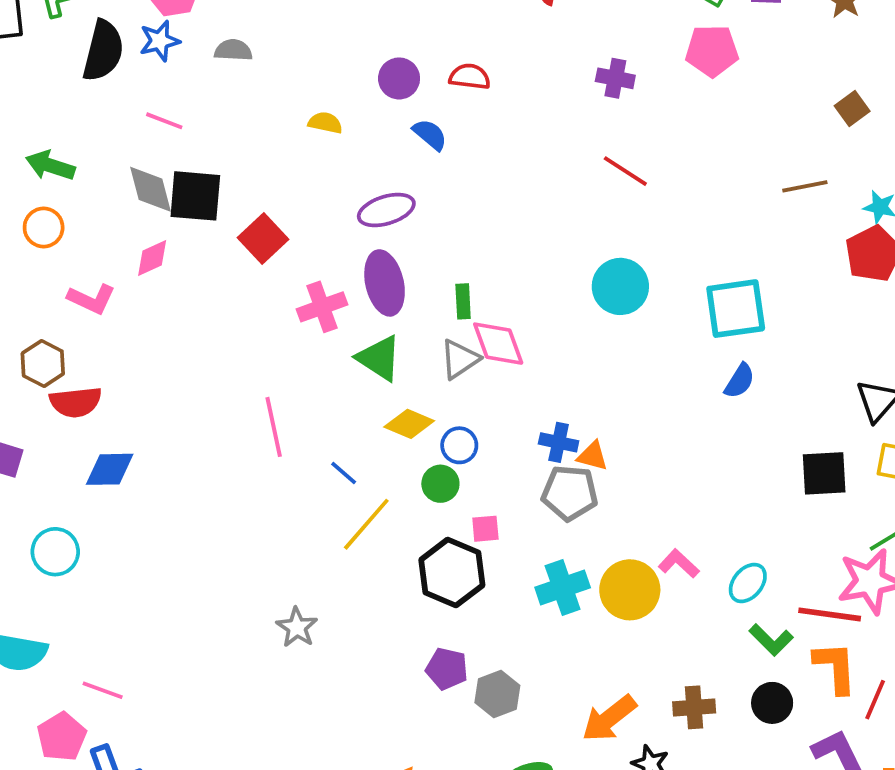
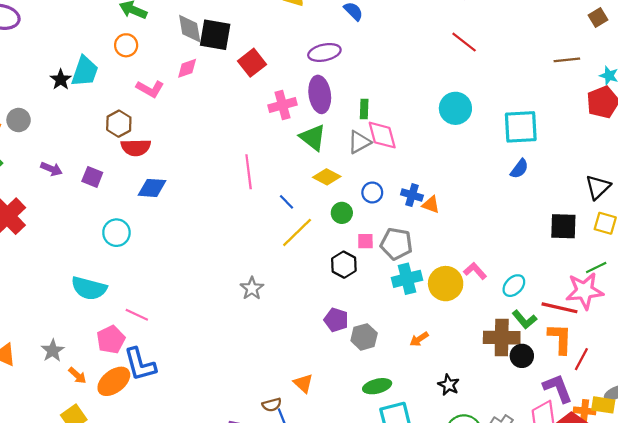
blue circle: (459, 445) -> (372, 192), moved
gray pentagon: (570, 493) -> (396, 244), moved
black hexagon: (452, 572) -> (344, 265), size x0.7
brown cross: (694, 707) -> (502, 338), moved, size x1.5
orange arrow: (609, 718) -> (419, 339), moved, size x0.6

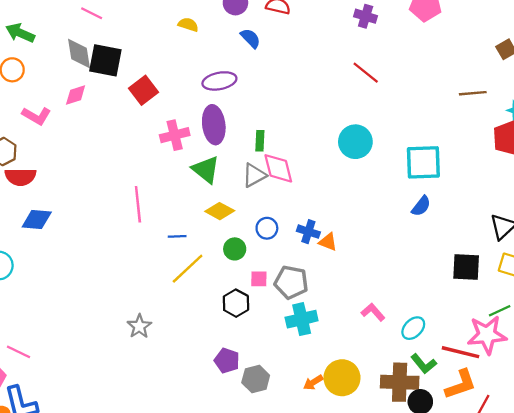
blue line: (287, 202) -> (177, 236), turned -49
yellow circle: (446, 284) -> (342, 378), moved
orange L-shape: (560, 339) -> (461, 384), turned 68

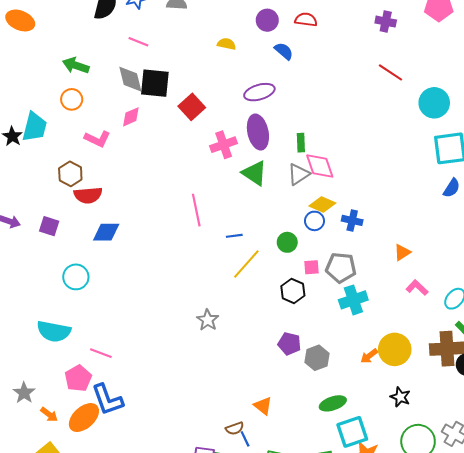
cyan circle: (355, 142) -> (434, 103), moved
yellow diamond: (220, 211) -> (322, 204), moved
orange triangle: (328, 242) -> (402, 252), moved, turned -48

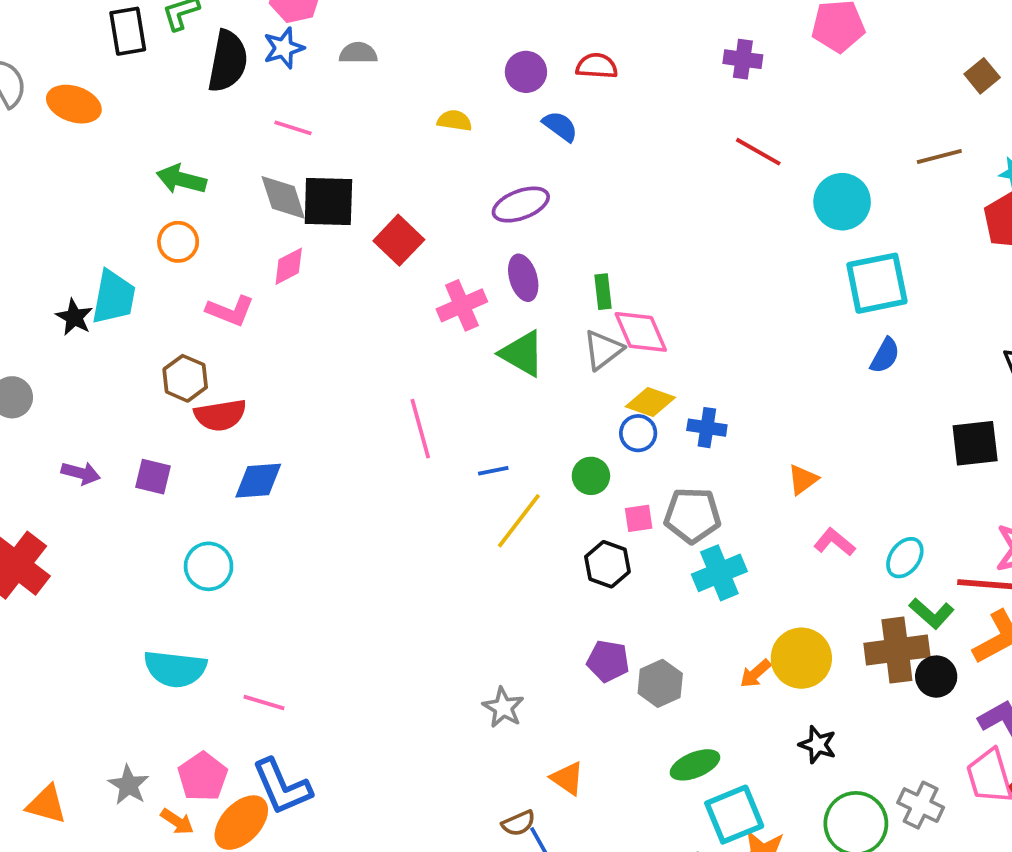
purple ellipse: (258, 132) -> (523, 278), size x0.7
gray star: (208, 320) -> (503, 707), moved
pink pentagon: (78, 378) -> (203, 777), moved

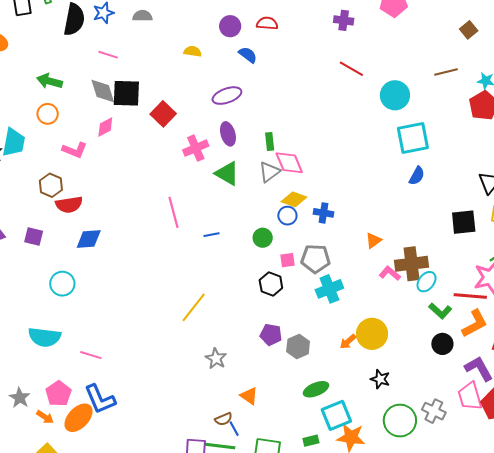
yellow line: (519, 521) -> (194, 307), moved
brown cross: (897, 650) -> (412, 264), moved

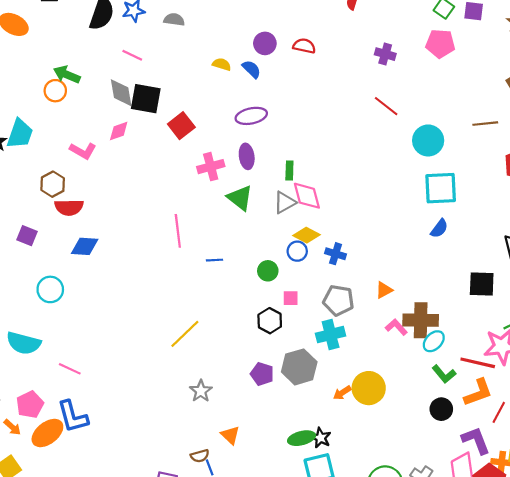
blue semicircle: (248, 55) -> (252, 69), moved
orange circle: (48, 114) -> (55, 91), moved
gray pentagon: (316, 259) -> (338, 300), moved
gray hexagon: (298, 347) -> (299, 367), moved, size x1.4
black star: (380, 379) -> (321, 438), moved

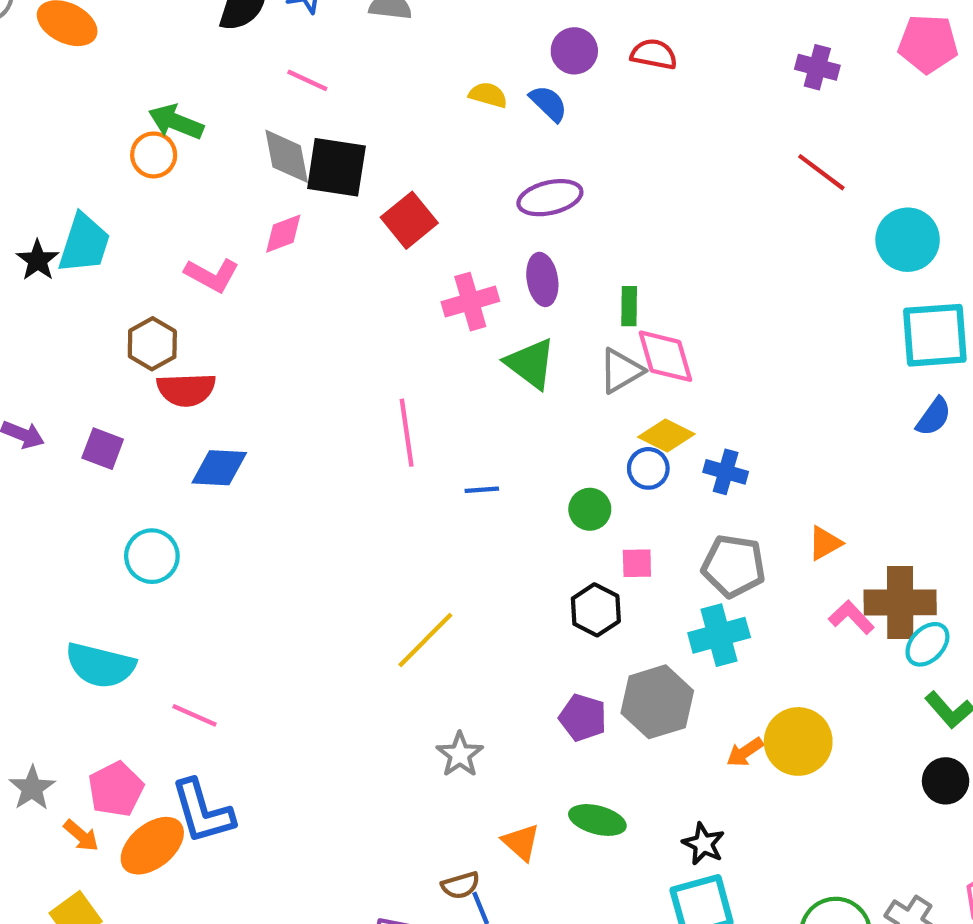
green ellipse: (302, 438) -> (597, 820), moved, turned 30

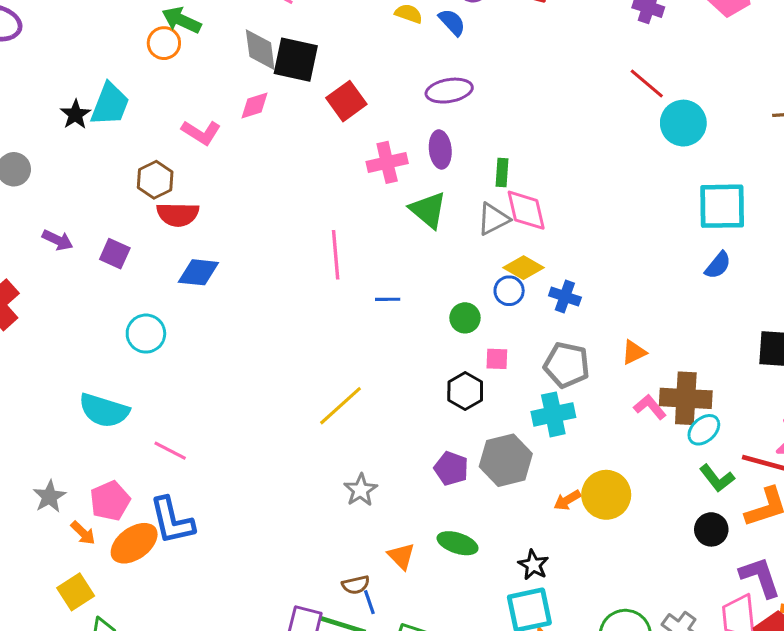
cyan circle: (908, 240) -> (683, 123), moved

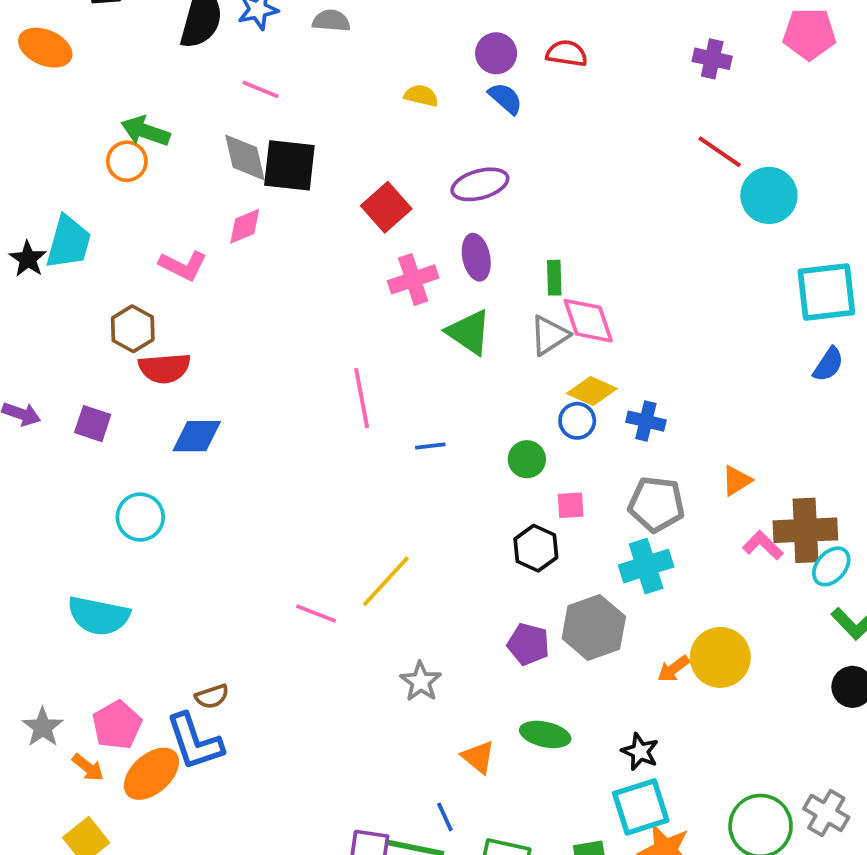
blue semicircle: (452, 22) -> (505, 98), moved
red square: (346, 101) -> (386, 207), moved
pink line: (170, 451) -> (316, 614), moved
brown semicircle: (356, 585) -> (212, 696), moved

